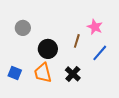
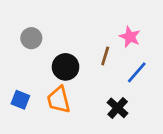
black cross: (73, 74) -> (118, 108), moved

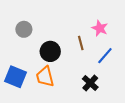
brown line: (105, 56) -> (81, 43), turned -32
blue square: (20, 100) -> (15, 77), size x1.5

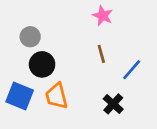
pink star: (100, 28) -> (103, 16), moved
black circle: (50, 51) -> (42, 64), moved

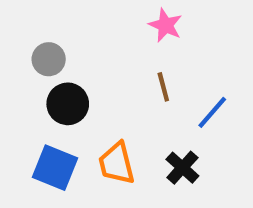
blue square: (20, 96) -> (55, 168), moved
orange trapezoid: (57, 96) -> (117, 163), moved

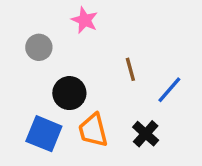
pink star: (165, 25) -> (85, 20), moved
black circle: (68, 104) -> (69, 93), moved

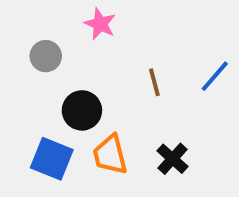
blue line: (169, 90) -> (215, 76), moved

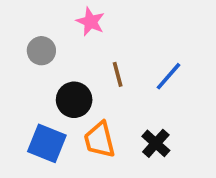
blue line: (215, 76) -> (169, 76), moved
brown line: (154, 82) -> (118, 74), moved

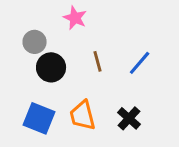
black circle: (74, 100) -> (51, 67), moved

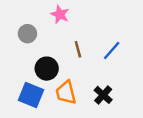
black circle: (51, 67) -> (47, 69), moved

